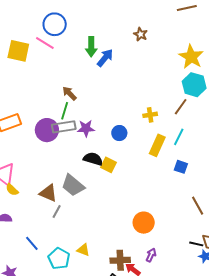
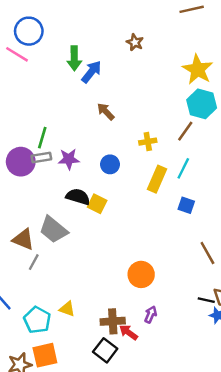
brown arrow: (69, 93) -> (106, 112), moved
gray rectangle: (64, 127) -> (41, 158), size x0.7

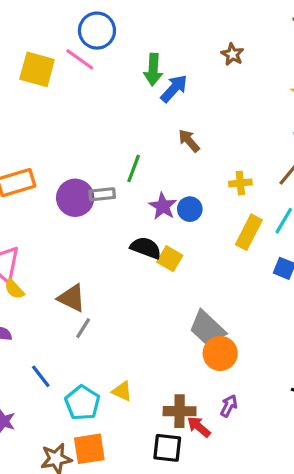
green line: (42, 138) -> (134, 168), moved
purple star: (69, 159) -> (163, 206), moved, turned 30
gray trapezoid: (53, 230) -> (207, 328), moved
black square: (105, 350) -> (167, 448), turned -35

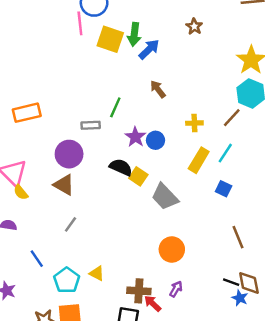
pink line: (80, 59) -> (80, 23), turned 45
yellow square: (37, 69) -> (110, 39), moved
purple circle: (75, 198) -> (69, 154), moved
brown triangle: (72, 298) -> (64, 185), moved
gray trapezoid: (207, 328) -> (165, 197), moved

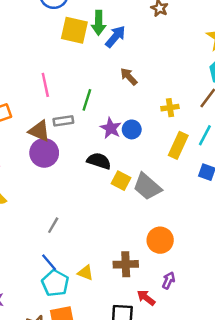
pink line: (80, 23) -> (45, 85), moved
yellow square: (138, 176) -> (121, 181), moved
brown triangle: (64, 185) -> (39, 131), moved
blue line: (37, 259) -> (49, 262), moved
brown cross: (139, 291) -> (126, 264), moved

